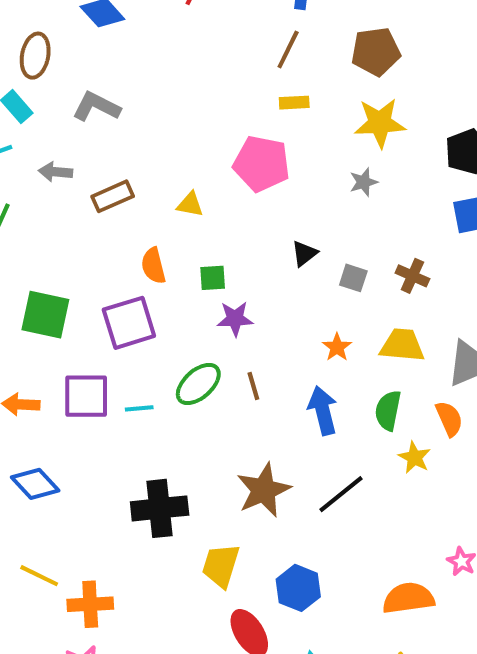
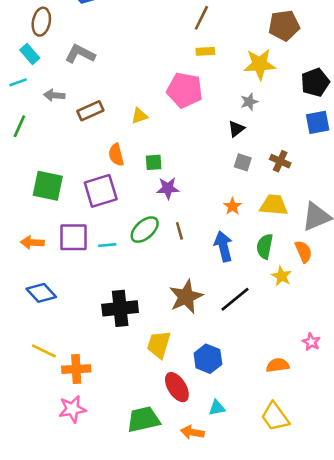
brown pentagon: (376, 52) -> (284, 26), moved
yellow triangle: (190, 205) -> (139, 116), turned -30
black triangle: (304, 253) -> (236, 129), moved
orange semicircle: (408, 598) -> (278, 365), size x0.7

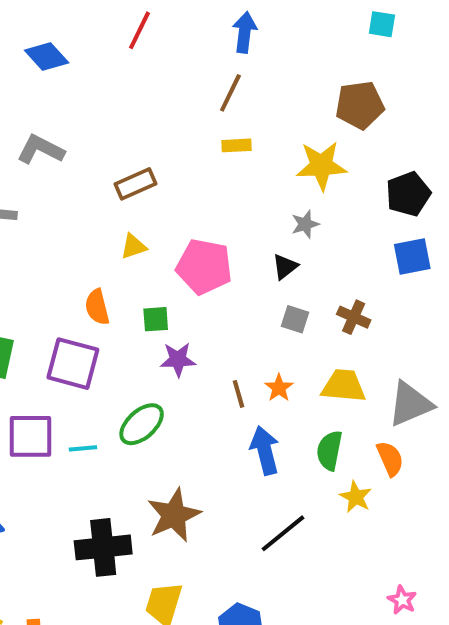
pink pentagon: (185, 90) -> (204, 267), moved
brown rectangle: (90, 111) -> (135, 184), moved
purple square: (101, 191) -> (73, 364), turned 32
brown line: (179, 231) -> (239, 394), moved
brown star: (186, 297) -> (174, 515), moved

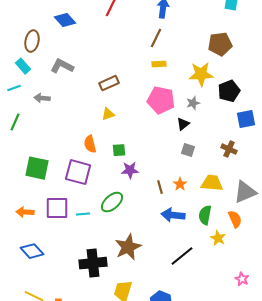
black pentagon: (408, 194) -> (229, 91), moved
pink pentagon: (204, 267) -> (161, 100), moved
brown cross: (354, 317) -> (229, 149), moved
blue arrow: (265, 450) -> (173, 215), turned -70
pink star: (402, 600) -> (242, 279), moved

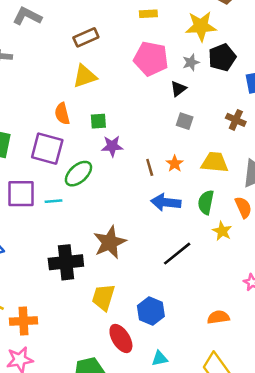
black pentagon: (229, 91) -> (222, 57), moved
yellow triangle: (108, 114) -> (85, 76), size x1.5
green ellipse: (112, 202) -> (78, 174), moved

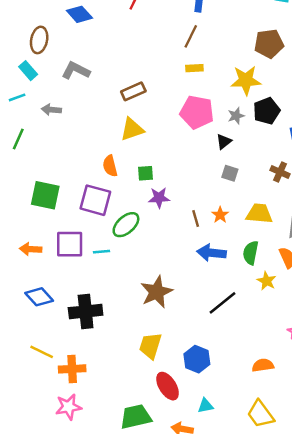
black cross: (66, 262) -> (86, 311), moved

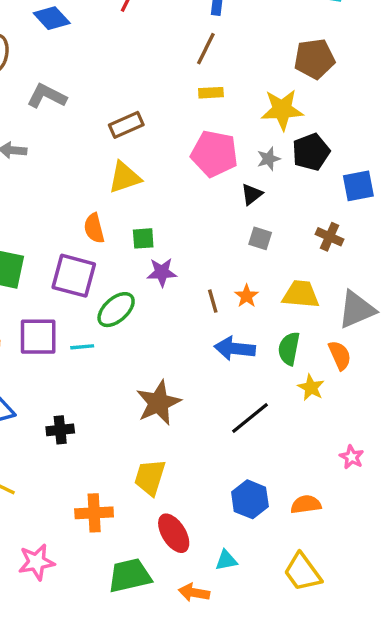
black cross: (86, 311) -> (60, 430), size x0.6
blue hexagon: (197, 359) -> (250, 499), moved
orange cross: (72, 369) -> (94, 513), moved

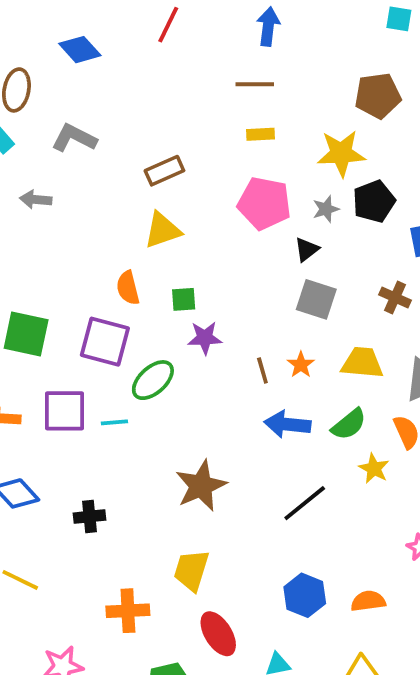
brown line: (206, 49) -> (255, 84), turned 64
gray square: (260, 238) -> (316, 299), size x1.5
green semicircle: (289, 349) -> (349, 424), turned -140

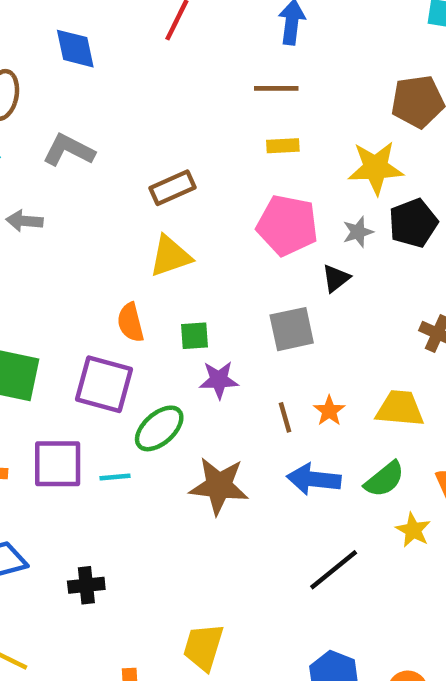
blue diamond: (80, 50) -> (75, 49), turned 30
gray square: (316, 299) -> (292, 329), moved, turned -30
brown star: (201, 486) -> (219, 486), moved, turned 30

